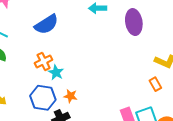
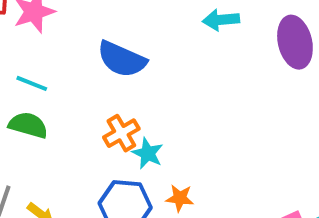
blue semicircle: (46, 24) -> (122, 59), turned 60

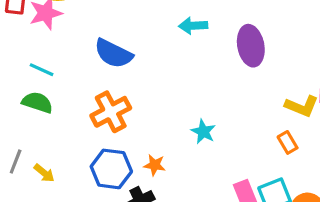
orange cross: (121, 133) -> (111, 112), size x1.4
cyan star: (148, 153) -> (203, 132), moved

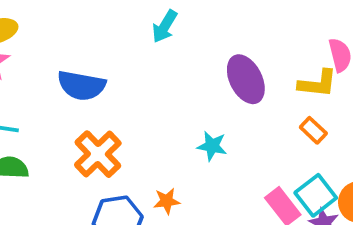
cyan arrow: (193, 26) -> (165, 26), turned -40
purple ellipse: (251, 46) -> (246, 79), moved

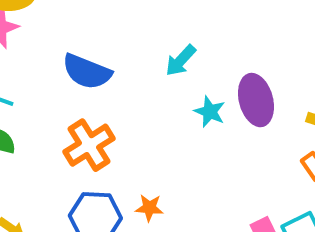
cyan arrow: (165, 26) -> (181, 60), moved
cyan star: (212, 146) -> (210, 112), moved

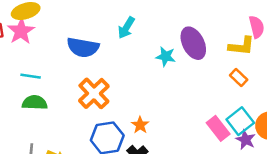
cyan arrow: (181, 60) -> (126, 28), moved
orange star: (149, 208) -> (140, 125), turned -30

